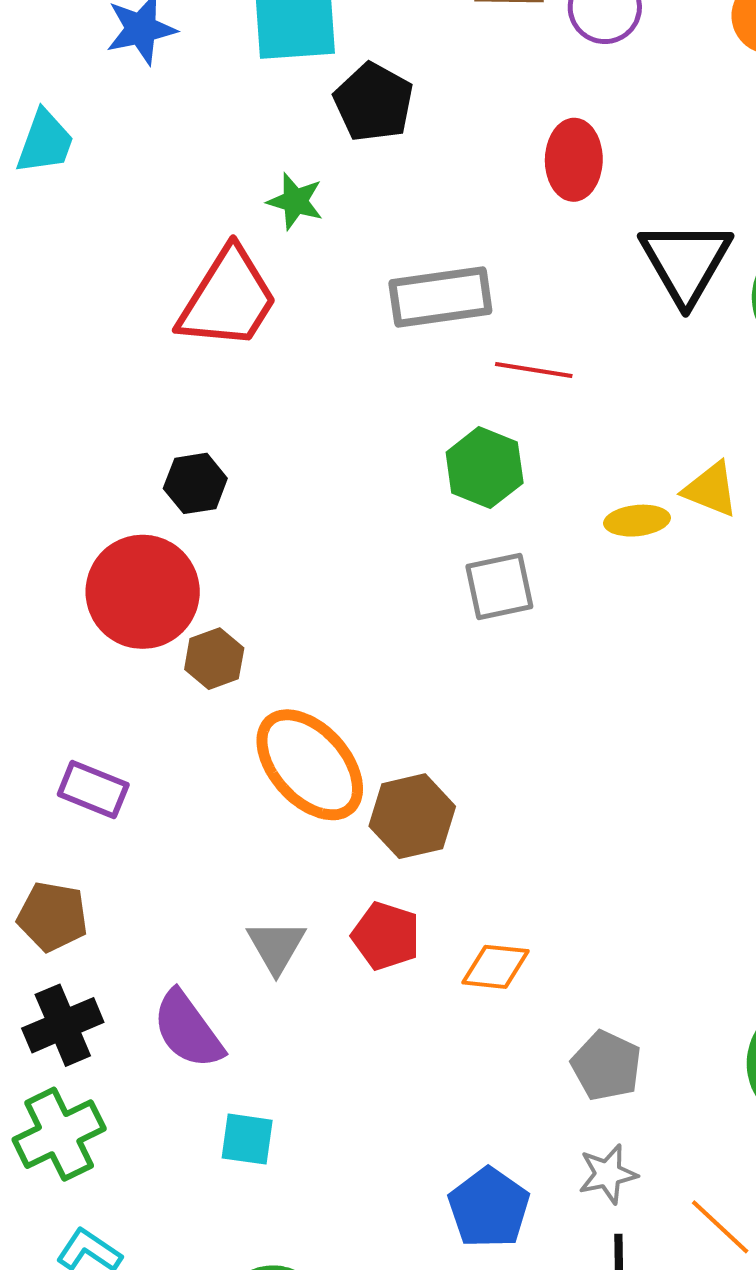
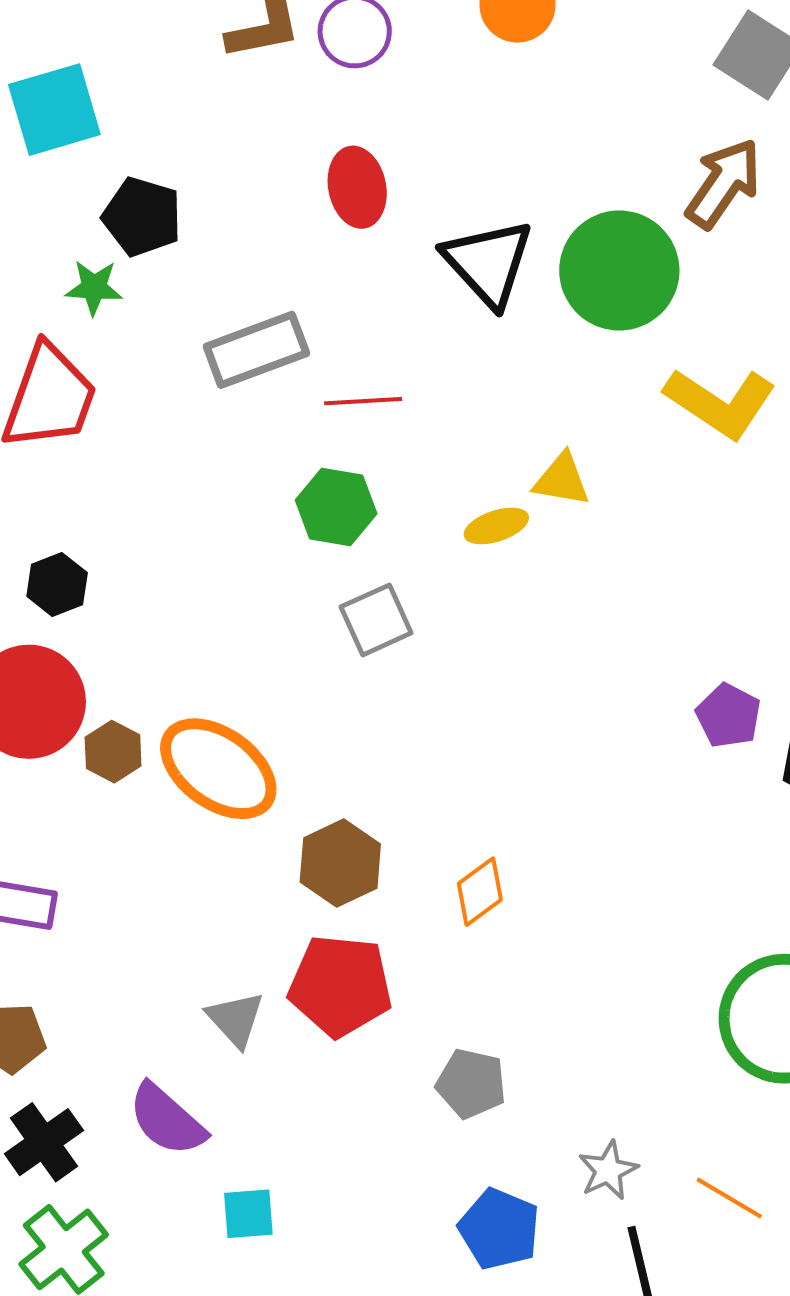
black pentagon: (374, 102) -> (142, 217), moved
orange ellipse: (310, 765) -> (218, 769), moved
red pentagon: (386, 936) -> (340, 986), size x1.5
orange diamond: (495, 967) -> (480, 892), moved, turned -30
gray pentagon: (606, 1066) -> (471, 1084), moved

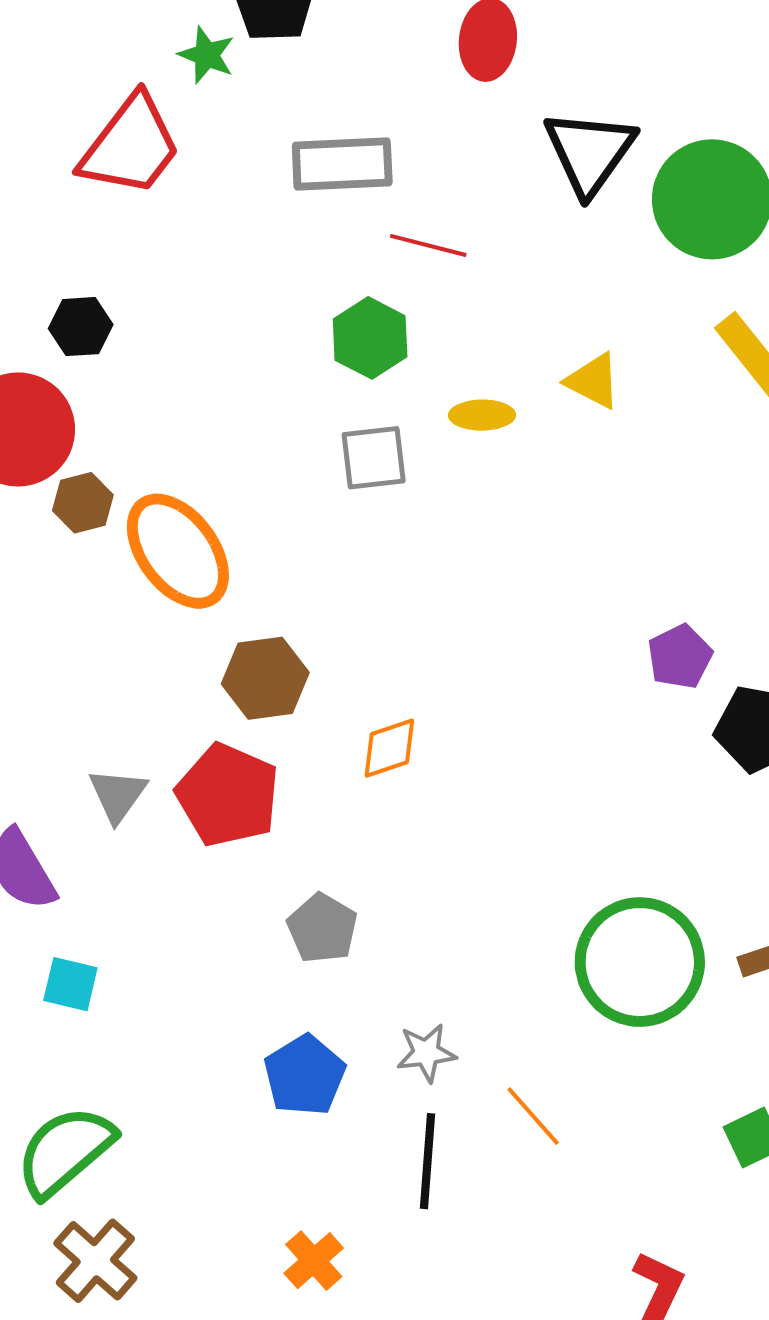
yellow ellipse: (496, 526) -> (482, 415), moved

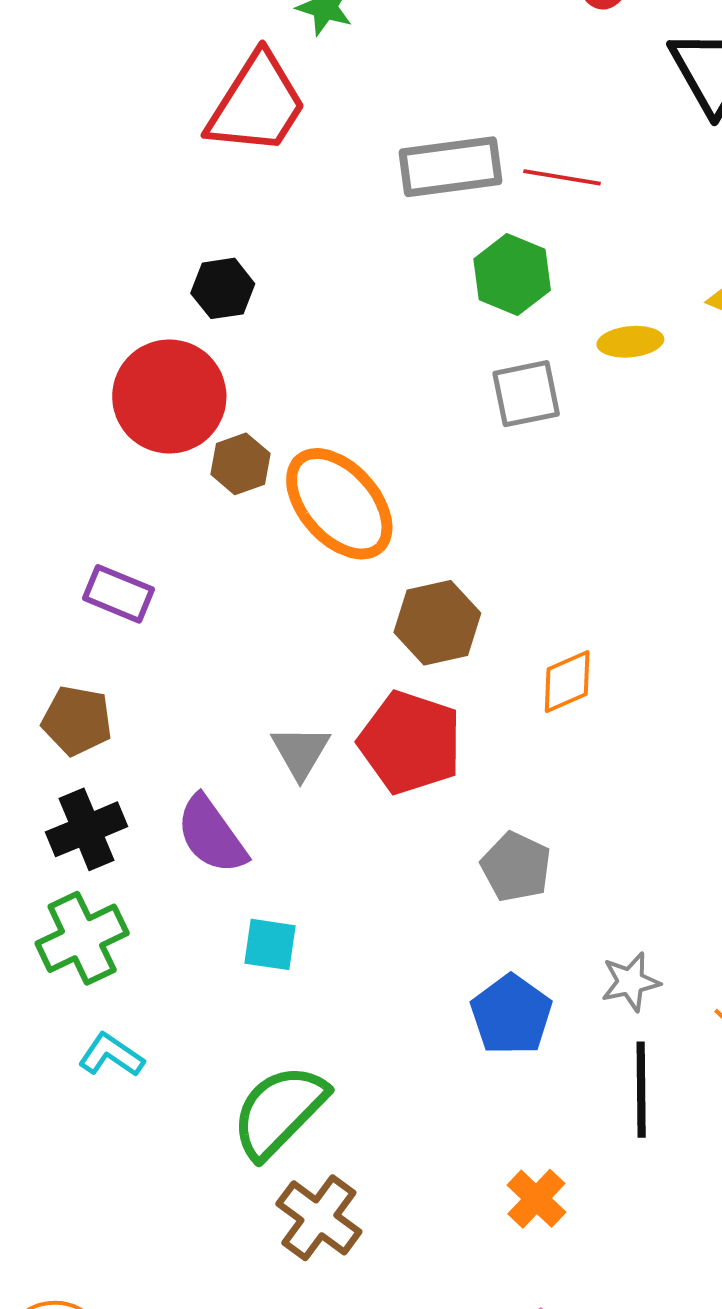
gray rectangle: (342, 164) -> (450, 167), moved

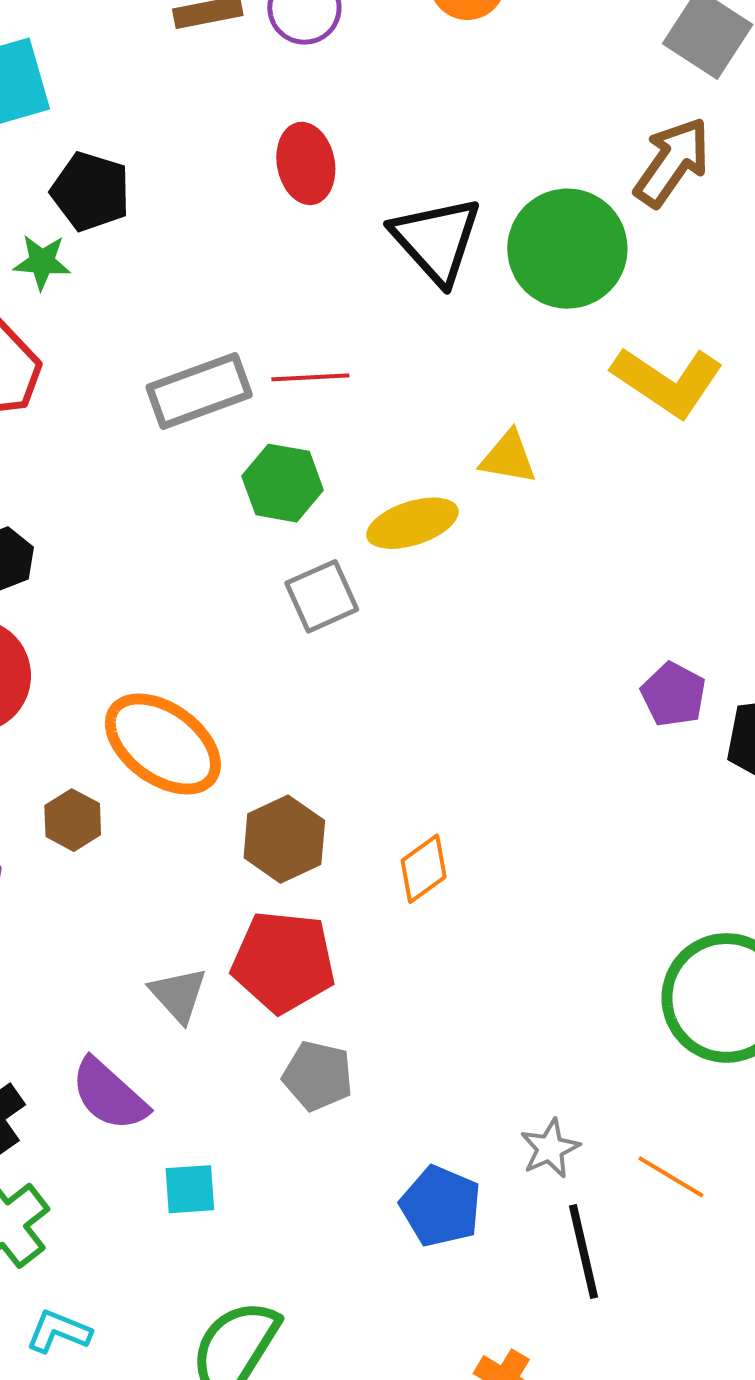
yellow ellipse: (630, 342) -> (412, 523), size x1.4
brown hexagon: (240, 464) -> (73, 820), moved
gray pentagon: (516, 867) -> (318, 1076), moved

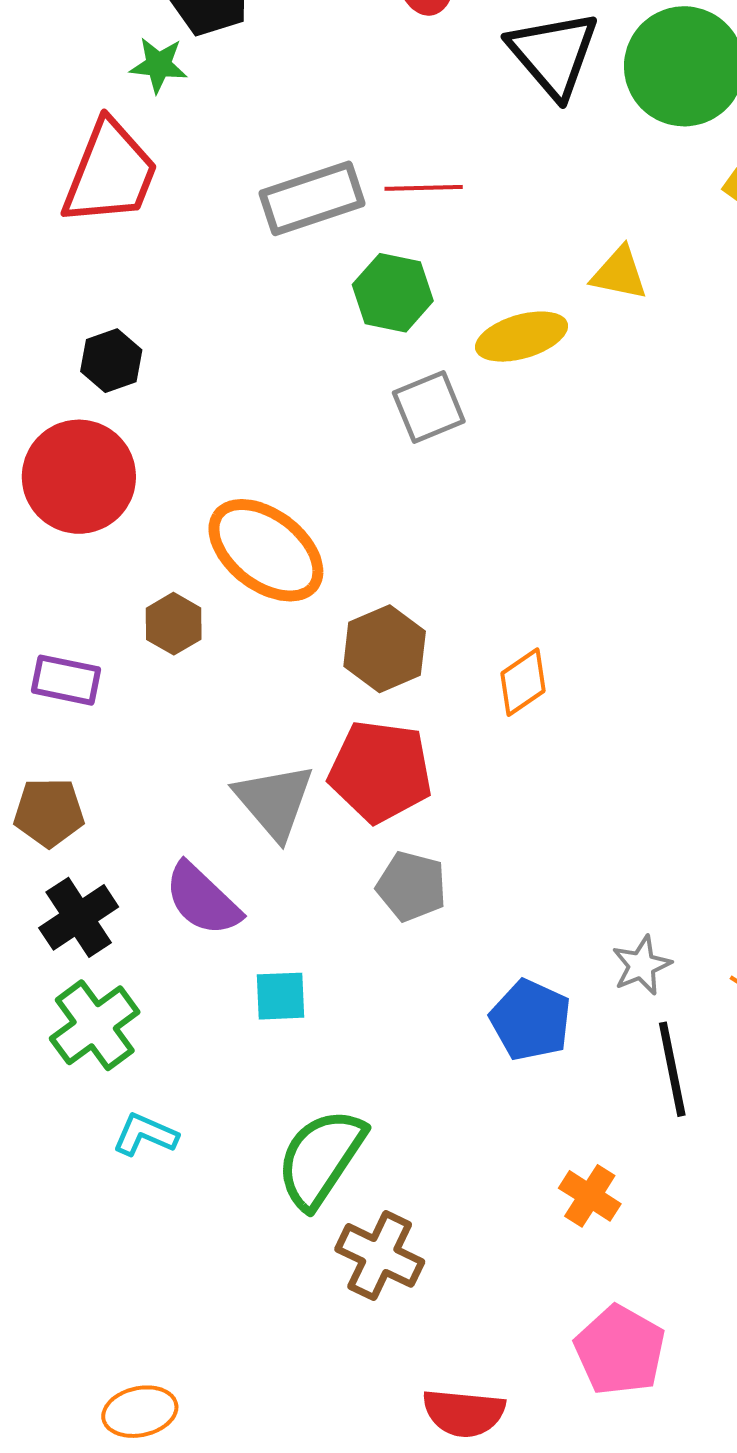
gray triangle: (178, 995) -> (274, 801), size x1.4

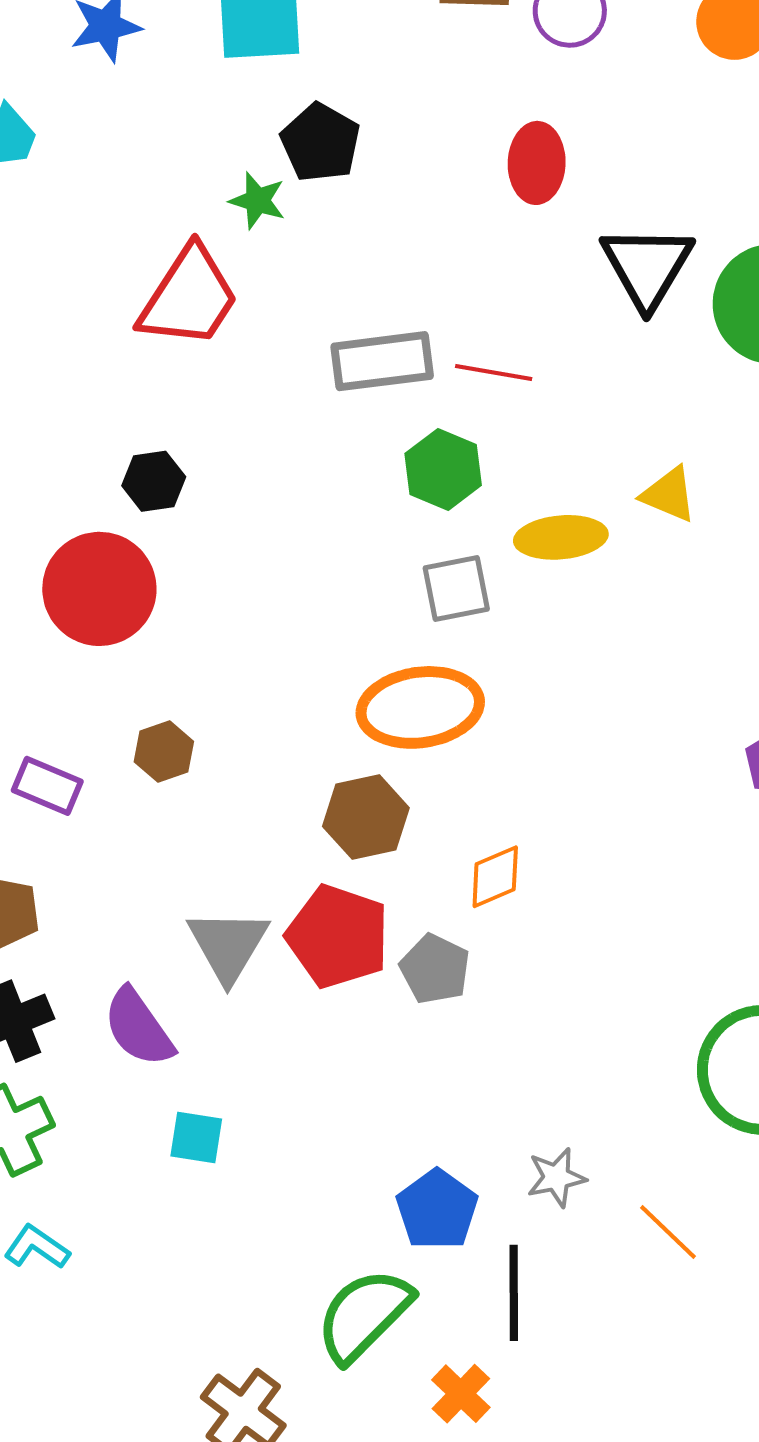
orange ellipse: (266, 550) -> (420, 707), moved, turned -57
gray pentagon: (411, 886) -> (435, 969), moved
black line: (672, 1069) -> (514, 1293), moved
green semicircle: (321, 1158) -> (364, 1315), moved

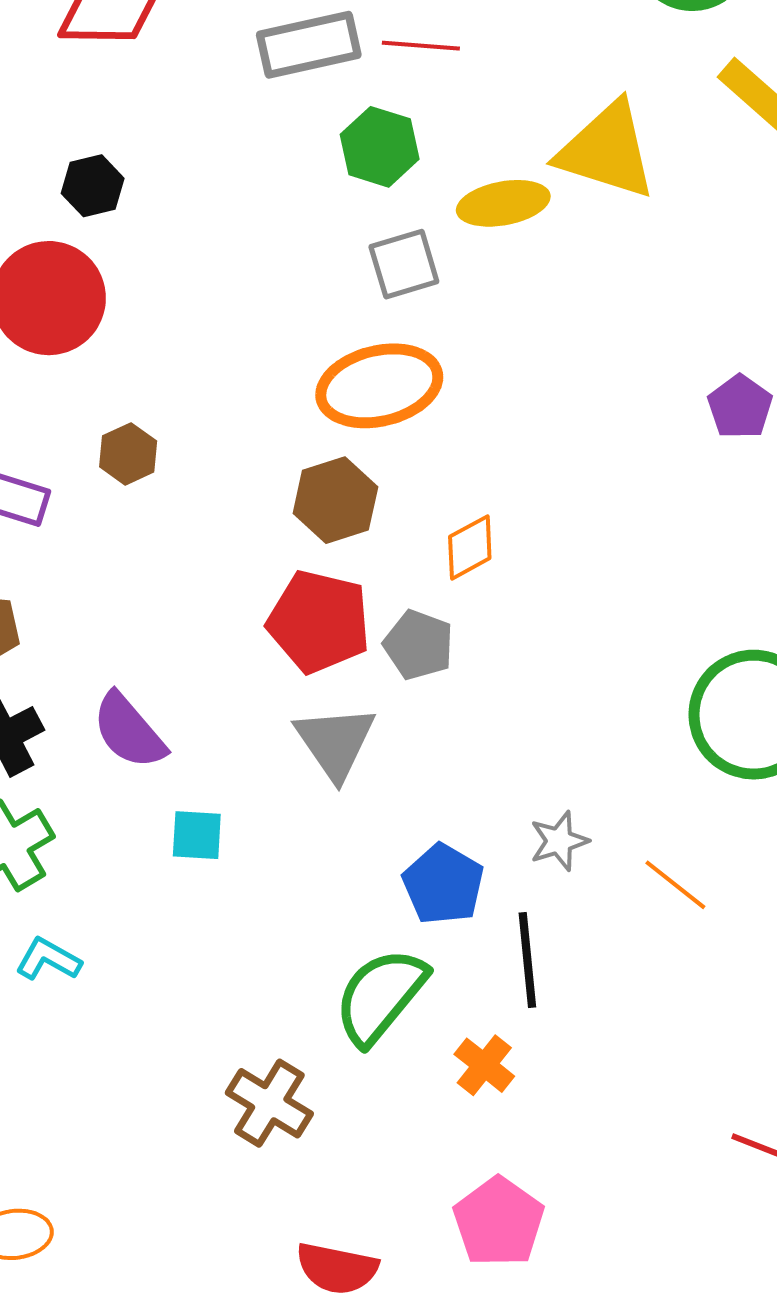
yellow triangle: (669, 494) -> (607, 150), size x1.8
gray triangle: (228, 945) -> (335, 742), moved

